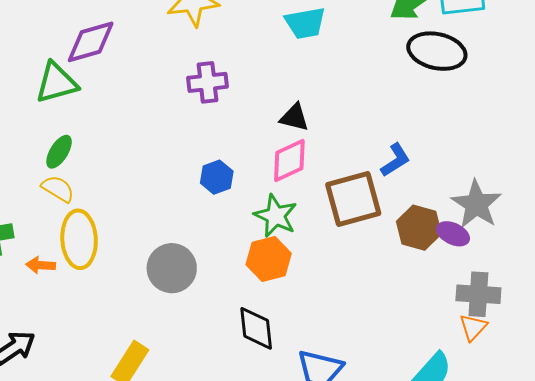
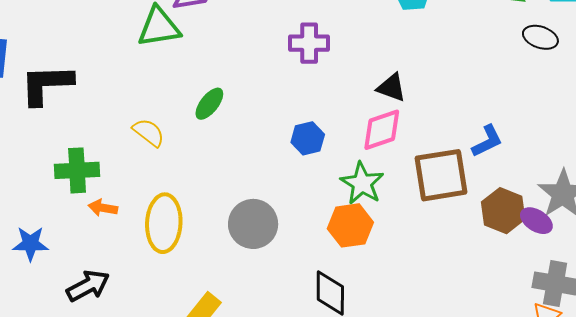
black ellipse: (437, 51) -> (540, 37), size x0.6
green ellipse: (59, 152) -> (209, 104), moved
yellow ellipse: (79, 239) -> (164, 223), moved
orange arrow: (41, 265) -> (103, 208), moved

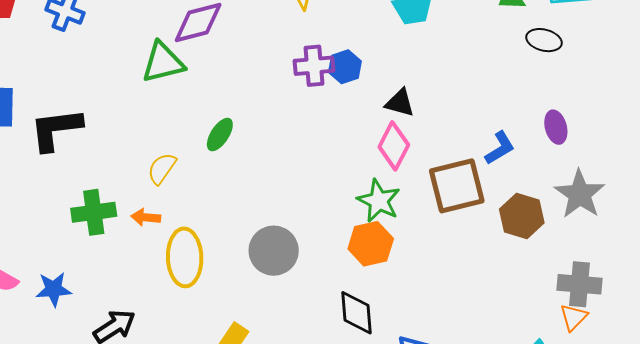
pink diamond: (382, 130) -> (394, 146), turned -39
yellow semicircle: (149, 132) -> (162, 168), turned -88
blue hexagon: (308, 138) -> (345, 67), moved
orange arrow: (103, 208) -> (146, 217), moved
purple ellipse: (536, 221) -> (556, 127), moved, turned 48

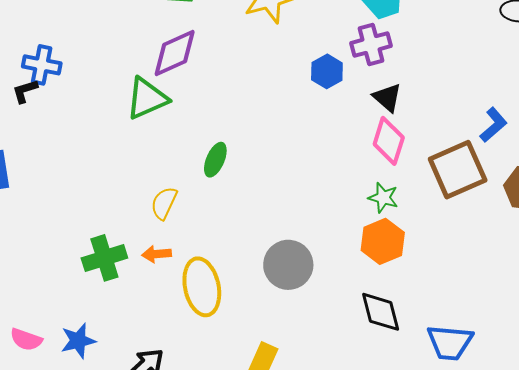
purple cross: (314, 66) -> (371, 44), moved
black triangle: (400, 103) -> (387, 98), turned 36
black L-shape: (56, 129) -> (25, 91), moved, size x0.5
green star: (379, 201) -> (383, 198), size x0.7

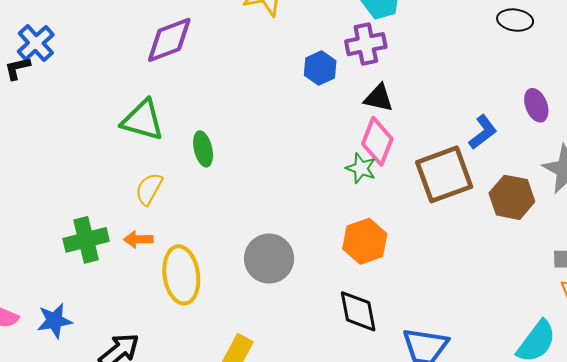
blue cross: (42, 65) -> (36, 43), turned 33
green triangle: (147, 98) -> (143, 120), moved, turned 36
black triangle: (387, 98) -> (379, 98), turned -32
green ellipse: (215, 160) -> (203, 149), turned -40
green star: (383, 198) -> (361, 168), moved

